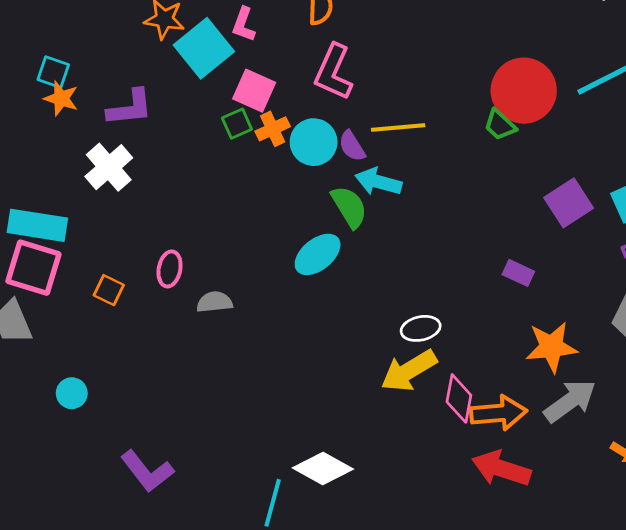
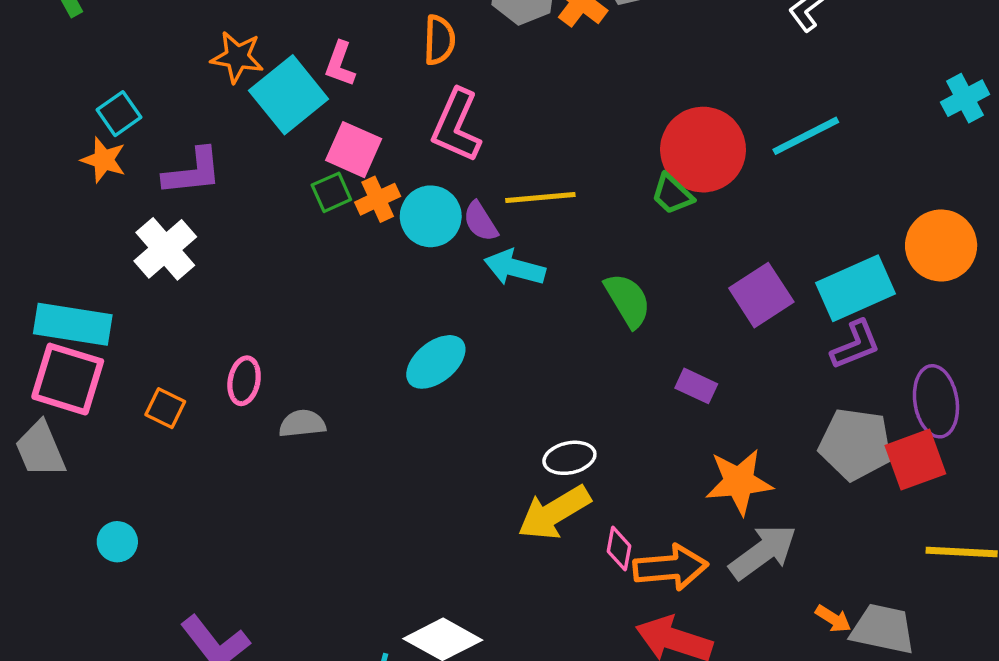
cyan square: (53, 72) -> (119, 114), moved, turned 36
green semicircle: (349, 207) -> (628, 300), moved
pink diamond: (459, 398) -> (619, 549), size x0.7

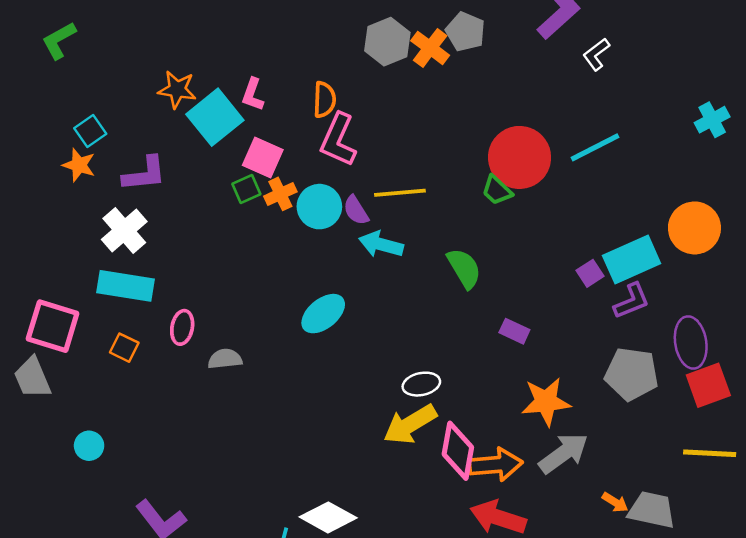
orange semicircle: (439, 40) -> (324, 100), moved
purple square: (761, 295) -> (590, 273), moved, size x0.6
cyan rectangle: (73, 324) -> (126, 286), moved
red square: (915, 460) -> (708, 385), moved
pink diamond: (619, 549) -> (458, 451), size x1.8

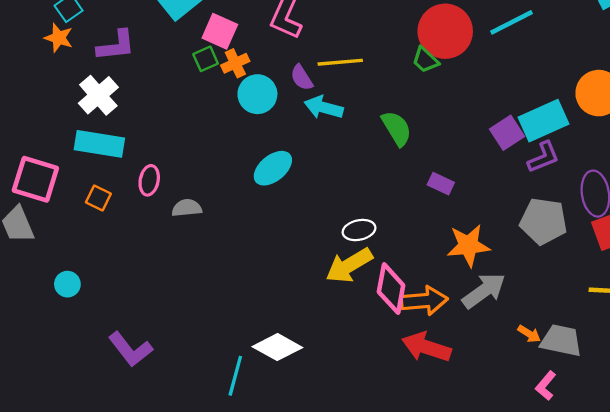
cyan circle: (319, 207) -> (257, 94), moved
purple square: (590, 273) -> (507, 133), size x1.4

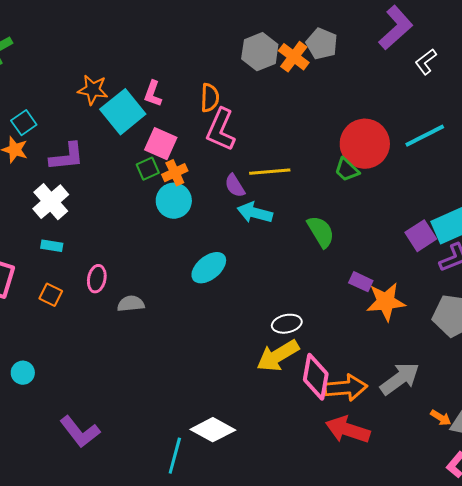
cyan circle: (257, 94) -> (174, 201), moved
cyan rectangle: (99, 144) -> (52, 246), size x0.5
orange star: (468, 245) -> (386, 302), moved

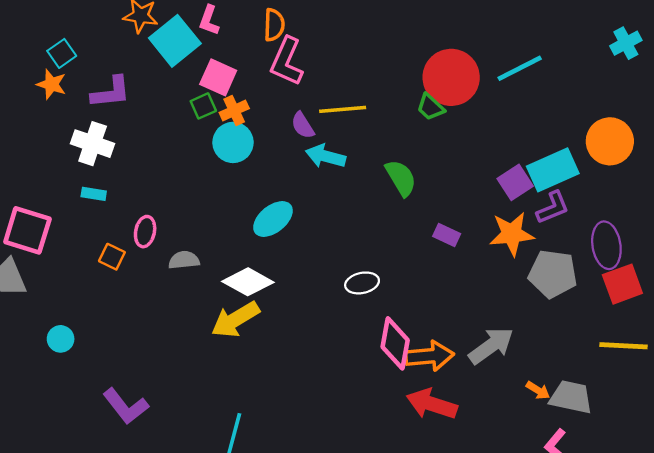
white cross: (51, 202) -> (93, 144), turned -30
orange square: (51, 295) -> (112, 257), moved
orange star: (386, 302) -> (512, 234), moved
yellow arrow: (278, 356) -> (235, 319), moved
white diamond: (213, 430) -> (248, 282), moved

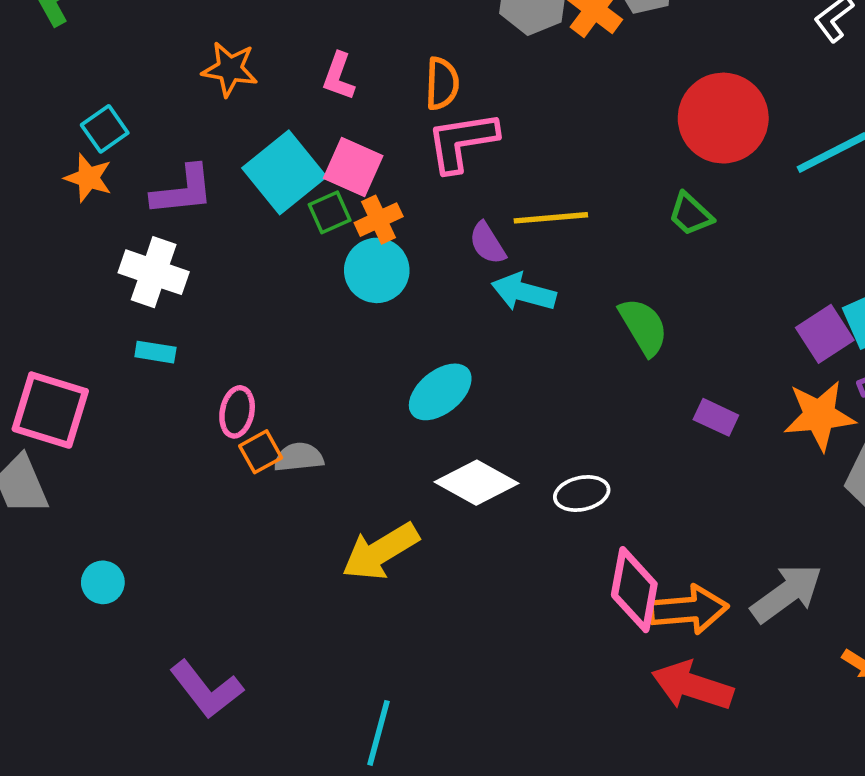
cyan square: (175, 41) -> (284, 172), moved
pink L-shape: (287, 61) -> (462, 142), turned 57
red circle: (451, 77) -> (723, 118), moved
orange square: (112, 257) -> (261, 452), moved, turned 35
white diamond: (248, 282) -> (477, 483), moved

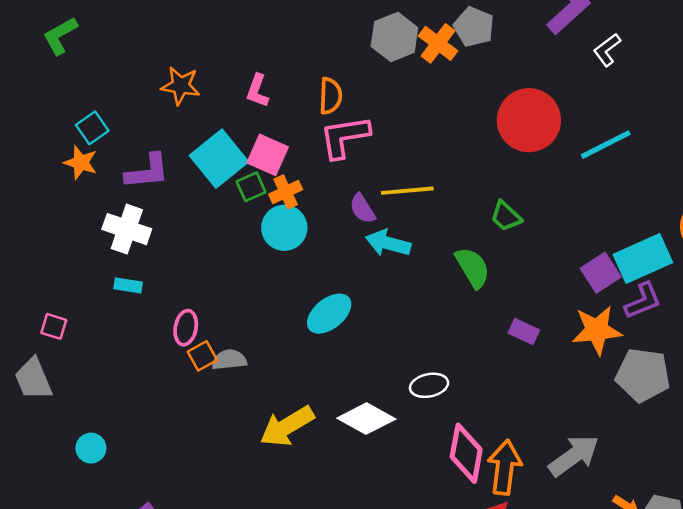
green trapezoid: (691, 214) -> (506, 216), moved
pink square: (50, 410) -> (54, 326), size x0.5
white diamond: (477, 483) -> (366, 419), moved
orange arrow: (689, 610) -> (505, 467), turned -78

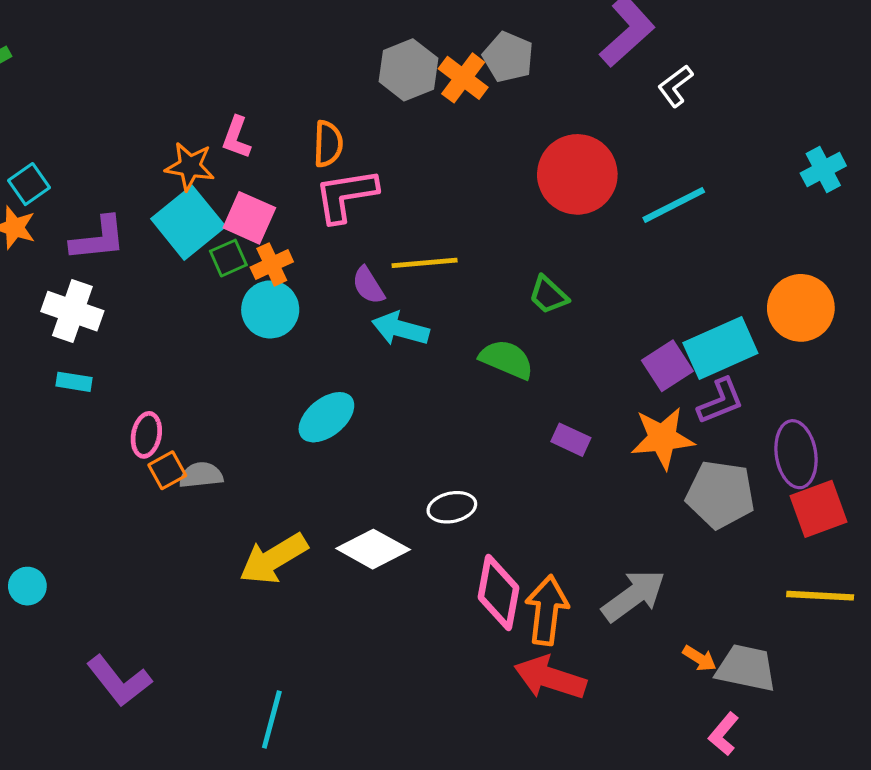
orange star: (181, 86) -> (190, 166), moved
green semicircle: (473, 267) -> (507, 359), turned -36

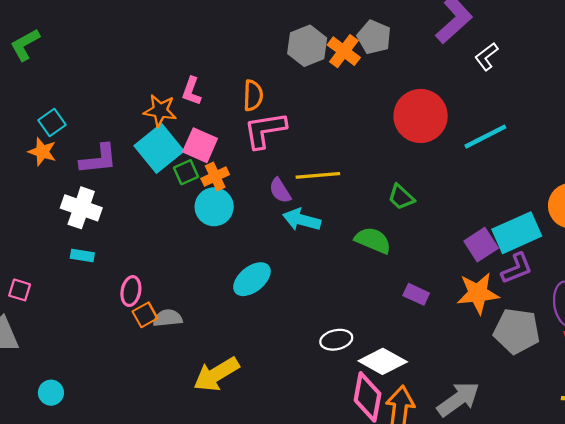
white diamond: (373, 549) -> (383, 361), moved

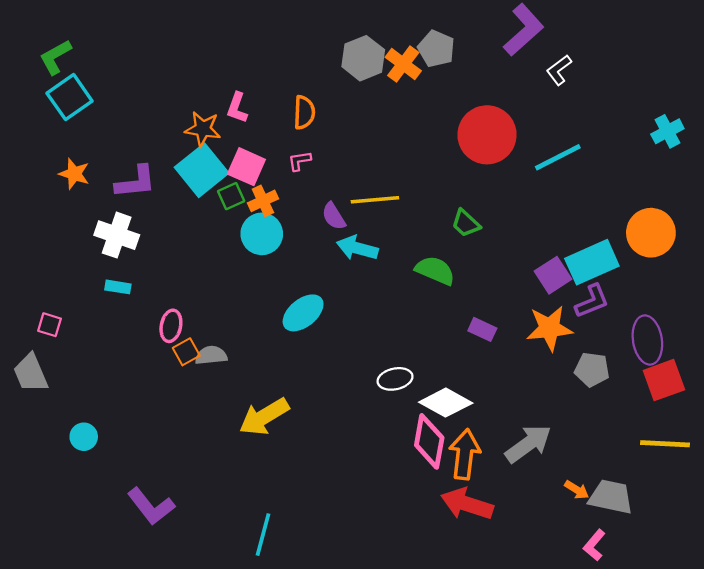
cyan square: (52, 122) -> (70, 97), moved, size x1.5
pink L-shape: (265, 130) -> (299, 161), moved, size x0.5
gray pentagon: (517, 331) -> (592, 369), size x0.7

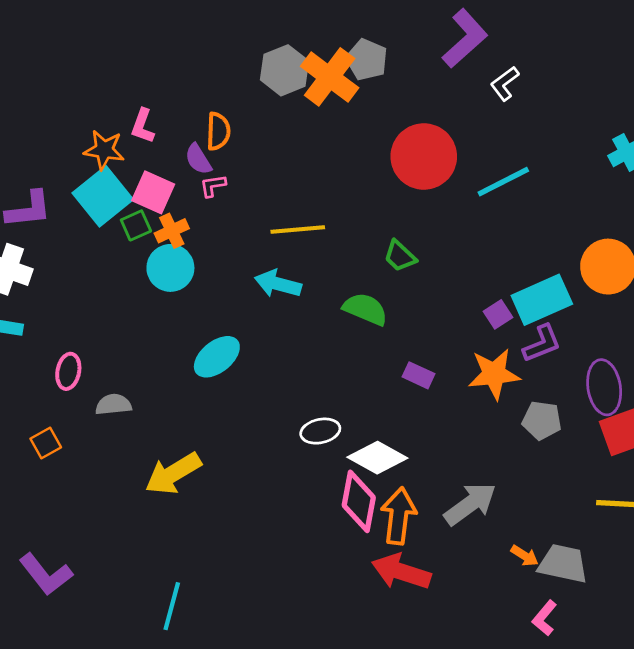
orange cross: (403, 64) -> (330, 77), size x1.4
purple semicircle: (334, 216) -> (198, 159), moved
purple square: (553, 275) -> (498, 314), size x0.7
orange square: (186, 352) -> (46, 443), moved

